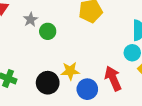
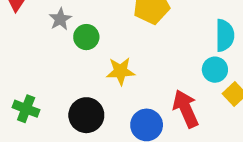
yellow star: (70, 71) -> (121, 71), moved

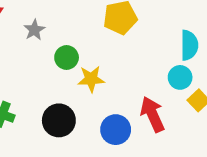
green circle: (86, 37) -> (67, 57), moved

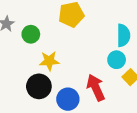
green circle: (67, 57) -> (31, 34), moved
black circle: (59, 120) -> (39, 86), moved

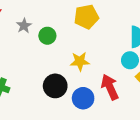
yellow star: (49, 61) -> (80, 61), moved

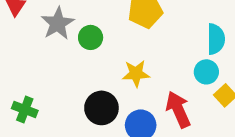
gray star: (24, 26) -> (58, 23), size x1.5

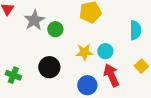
cyan circle: (206, 72) -> (105, 51), moved
black circle: (101, 108) -> (49, 67), moved

